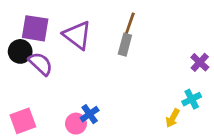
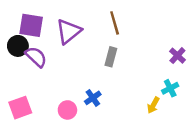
brown line: (129, 26) -> (115, 23), turned -35
purple triangle: (77, 35) -> (69, 31), turned 44
gray rectangle: (125, 45) -> (111, 57), moved
blue cross: (90, 114) -> (93, 98), moved

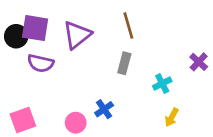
black circle: (18, 46) -> (16, 36), moved
purple semicircle: (36, 57) -> (41, 63), turned 150
cyan cross: (170, 88) -> (162, 84), moved

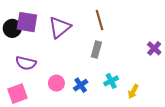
purple semicircle: (41, 63) -> (26, 63), moved
cyan cross: (162, 84) -> (111, 81), moved
pink circle: (76, 123) -> (56, 83), moved

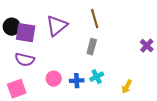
purple square: (27, 22) -> (26, 33), moved
cyan cross: (111, 81) -> (97, 77), moved
blue cross: (81, 85) -> (77, 81), turned 32

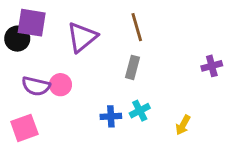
purple square: (26, 33) -> (32, 23), moved
purple cross: (147, 46) -> (212, 66), turned 32
pink circle: (54, 79) -> (60, 85), moved

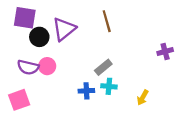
black circle: (17, 39) -> (39, 37), moved
gray rectangle: (133, 67) -> (103, 67), moved, turned 36
cyan cross: (140, 111) -> (109, 86), turned 32

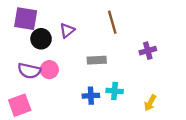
purple triangle: (64, 29) -> (67, 30), size x0.6
purple cross: (165, 52) -> (148, 51), moved
gray rectangle: (103, 67) -> (97, 60), moved, turned 36

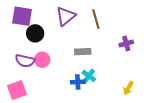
purple triangle: (67, 30) -> (66, 16), moved, size x1.5
cyan cross: (115, 91) -> (89, 76), moved, turned 32

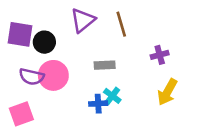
purple square: (22, 16) -> (20, 34), moved
pink circle: (42, 60) -> (53, 75), size x1.5
yellow arrow: (128, 88) -> (167, 92), moved, size x1.5

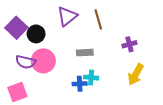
purple square: (20, 34) -> (16, 28), turned 35
cyan cross: (112, 96) -> (91, 78), turned -32

